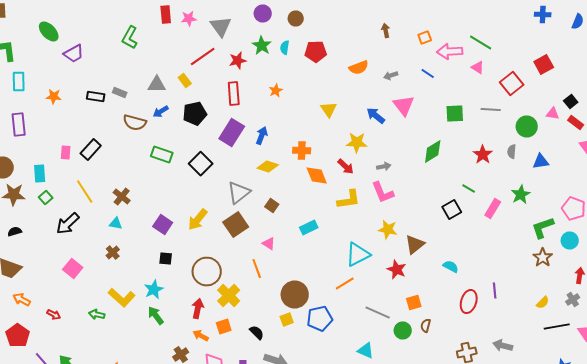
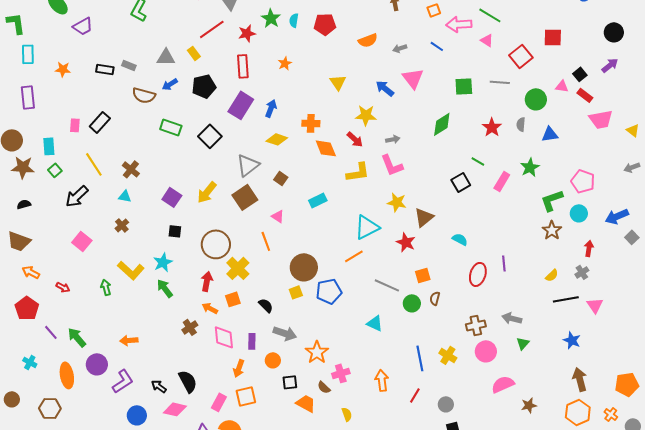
red square: (544, 64) -> (553, 37), turned 30
green arrow: (97, 314) -> (106, 287), turned 63

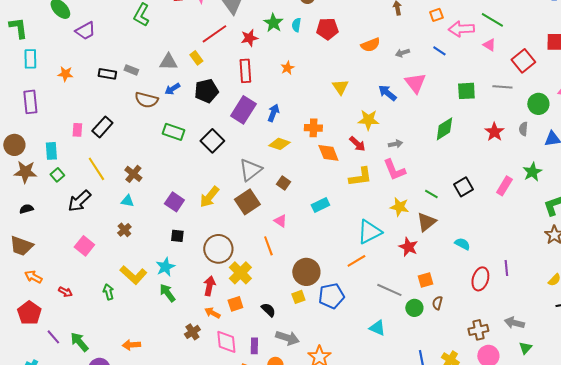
green line: (478, 161) -> (431, 194), moved

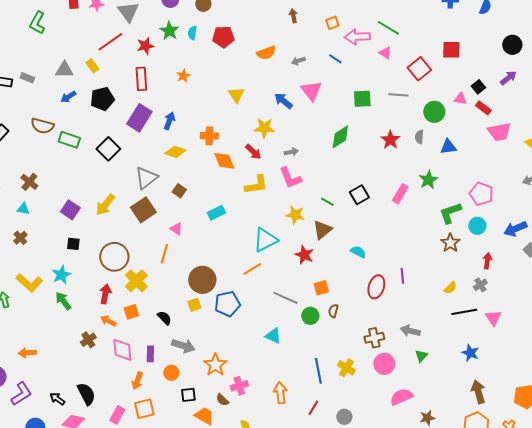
brown semicircle: (146, 100) -> (42, 126), moved
orange line: (268, 246) -> (164, 254), turned 36

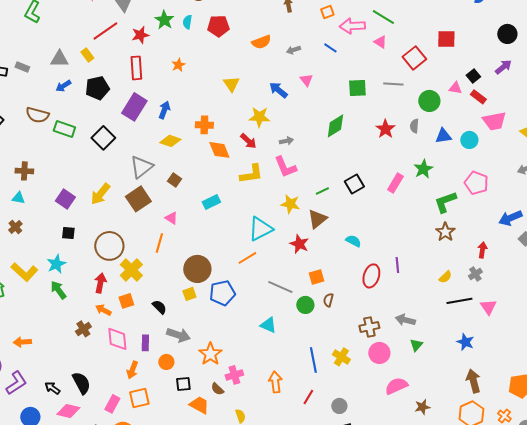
pink triangle: (311, 91) -> (306, 80), size x0.6
brown cross: (29, 182) -> (24, 171), turned -36
green line: (327, 202) -> (322, 191), turned -56
cyan circle: (477, 226) -> (469, 140), moved

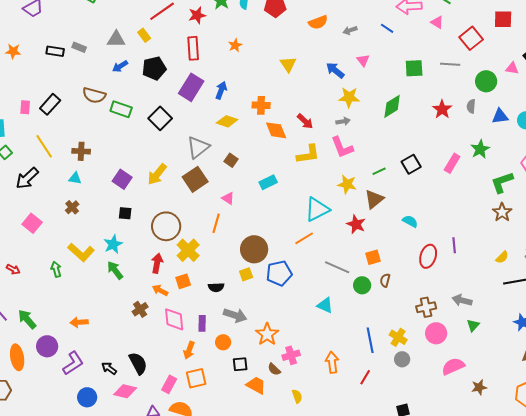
yellow star: (259, 117) -> (349, 97), moved
black semicircle: (159, 307) -> (216, 287), turned 133
gray circle: (339, 406) -> (402, 359), moved

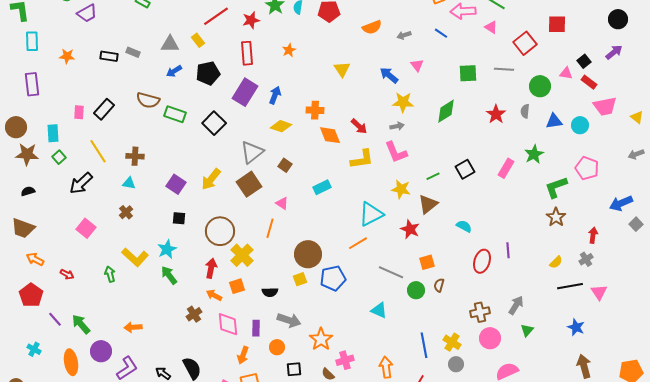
gray arrow: (462, 300) -> (516, 305), turned 108

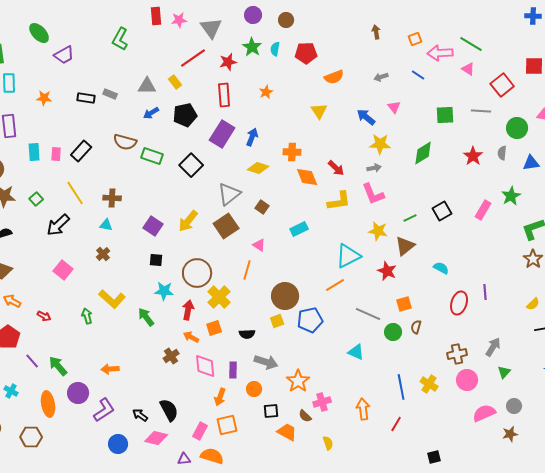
orange semicircle: (372, 27) -> (334, 77), moved
cyan rectangle: (53, 133) -> (34, 152), moved
cyan star: (167, 249) -> (164, 291), moved, turned 30
gray circle: (456, 364) -> (514, 406), moved

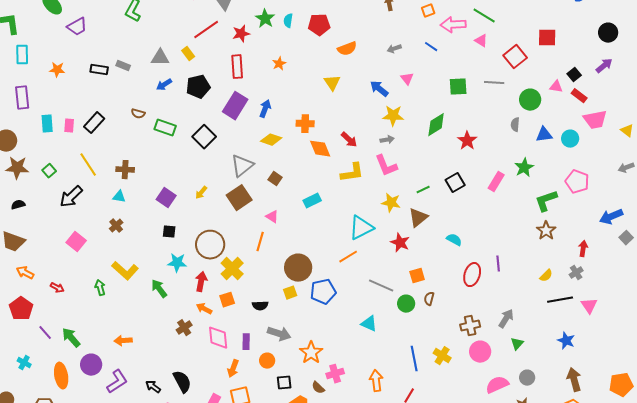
brown semicircle: (125, 142) -> (138, 114), size x0.6
red star: (473, 156) -> (467, 141), moved
yellow arrow: (188, 221) -> (201, 193), size x0.6

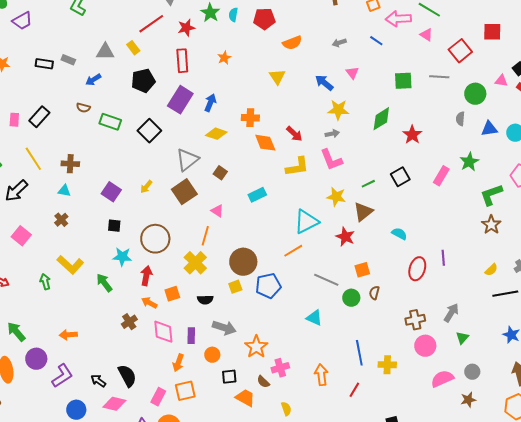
blue arrow: (164, 85) -> (93, 80), moved
yellow cross: (232, 269) -> (195, 263), moved
yellow cross: (442, 356) -> (387, 365), moved, turned -30

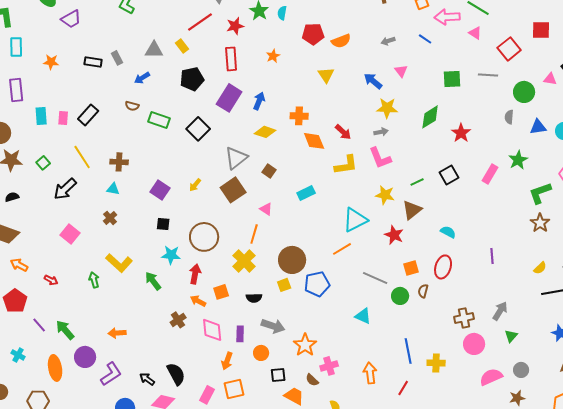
red pentagon: (264, 19) -> (313, 34), moved
gray rectangle: (68, 60) -> (117, 58), turned 40
red ellipse: (417, 269) -> (443, 267), moved

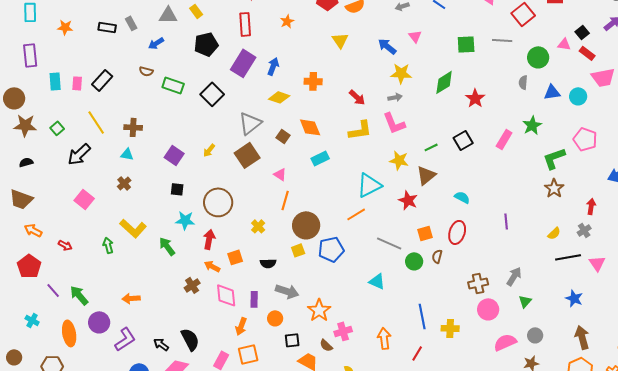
orange diamond: (314, 141) -> (310, 127), moved
orange line: (254, 234) -> (285, 200), moved
yellow cross: (244, 261) -> (258, 226), size x0.6

